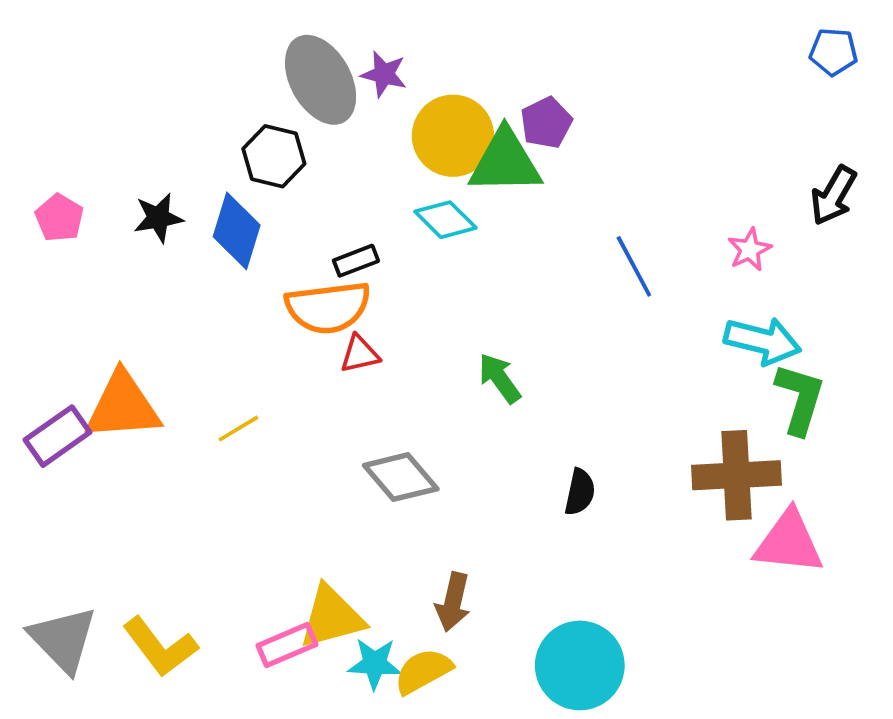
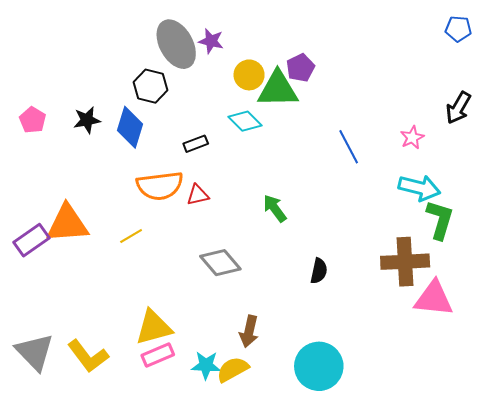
yellow circle: (453, 136) -> (249, 75), size x0.7
orange semicircle: (328, 307) -> (160, 186), moved
yellow triangle: (332, 617) -> (154, 327), moved

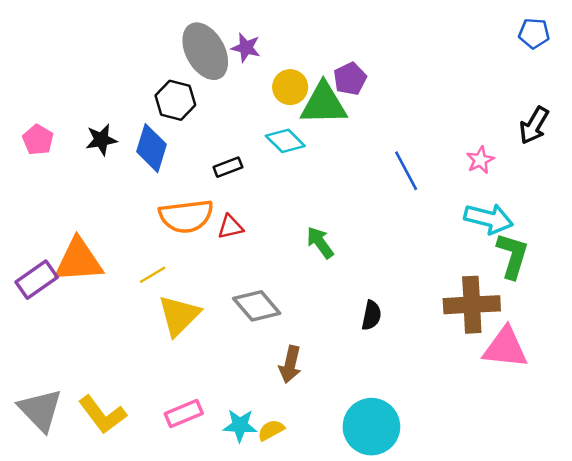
yellow triangle: (154, 327) -> (179, 315), moved, turned -30
brown arrow: (249, 331) -> (290, 364), moved
yellow semicircle: (233, 369) -> (271, 430), size x0.7

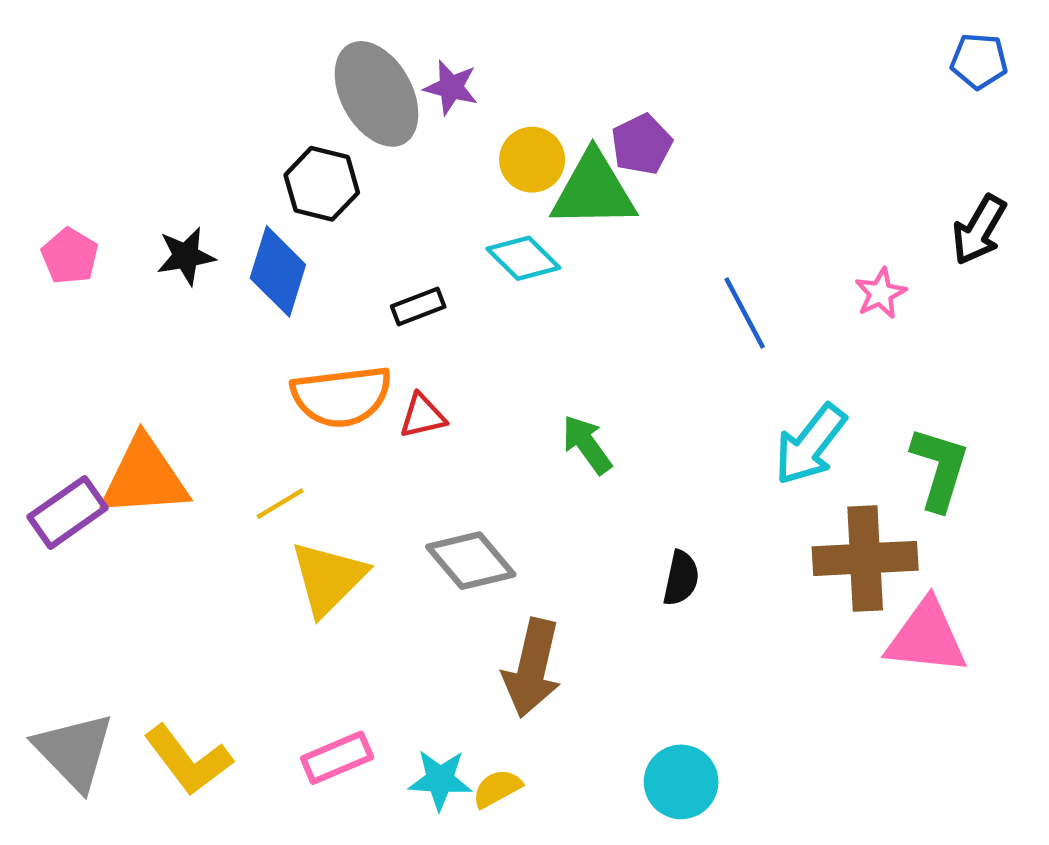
cyan arrow: (489, 219) -> (810, 444), moved, turned 114
brown arrow: (290, 364) -> (532, 668), size x1.4
cyan circle: (371, 427) -> (681, 782), size x0.7

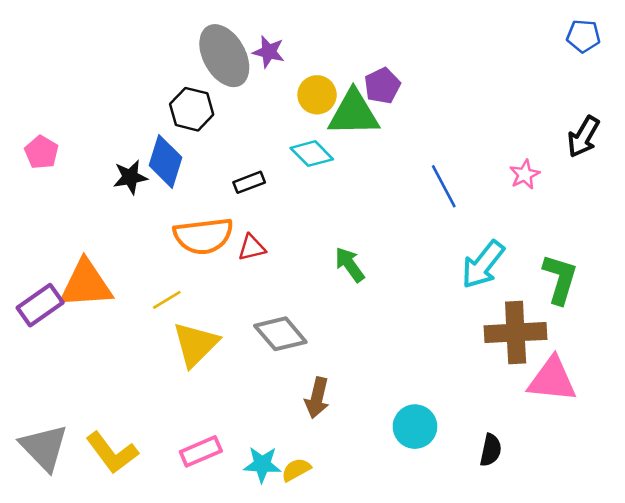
black star: (186, 256) -> (130, 177), moved
black semicircle: (681, 578) -> (491, 450), moved
brown arrow: (532, 668) -> (317, 398), size x0.7
cyan circle: (681, 782) -> (415, 427), moved

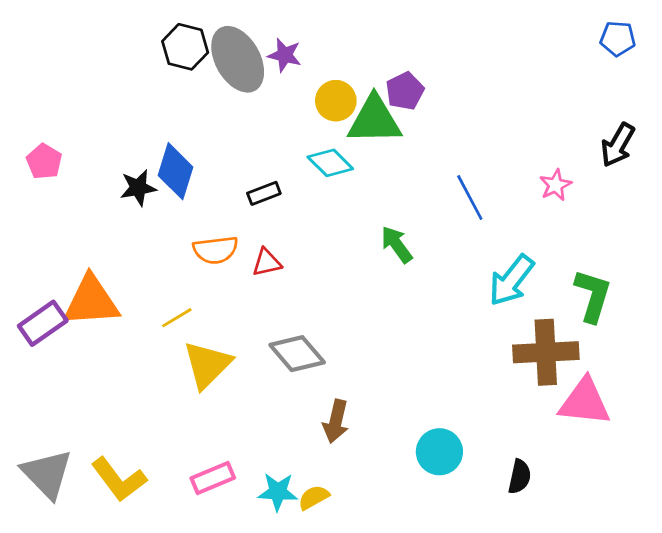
black hexagon: (192, 109) -> (185, 47), moved
orange semicircle: (203, 236) -> (216, 250), size x0.7
green arrow: (350, 265) -> (397, 244), moved

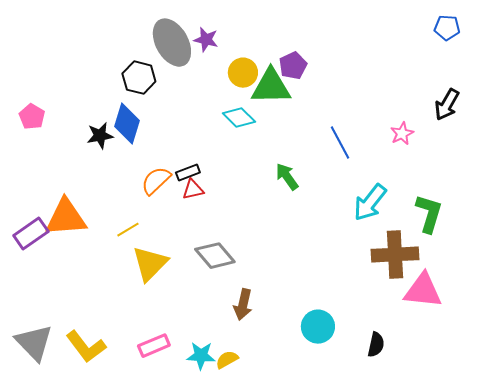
black hexagon: (185, 47) -> (139, 78), moved
black rectangle: (264, 193) -> (188, 173), moved
orange semicircle: (216, 250) -> (156, 181), turned 144

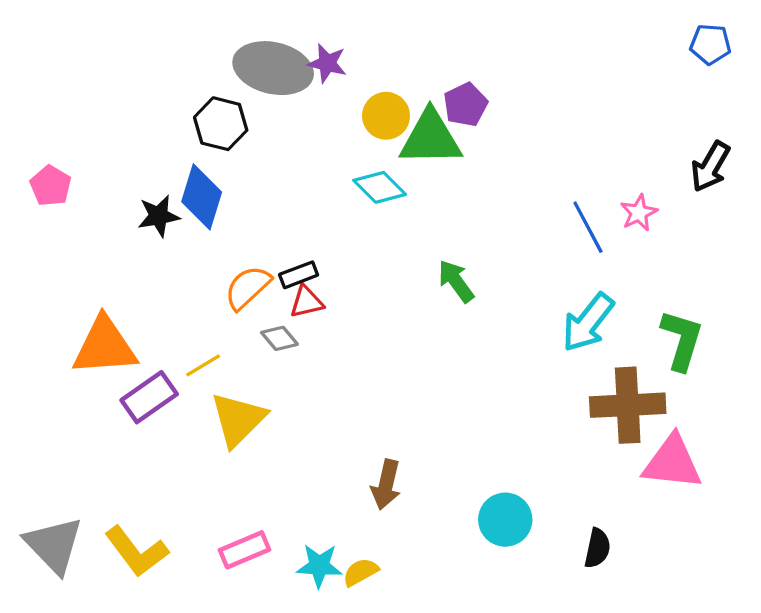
gray ellipse: (172, 43) -> (273, 68), turned -48
blue line: (340, 143) -> (588, 227), moved
purple rectangle: (31, 234) -> (149, 397), moved
gray diamond: (215, 256) -> (279, 338), moved, size x0.6

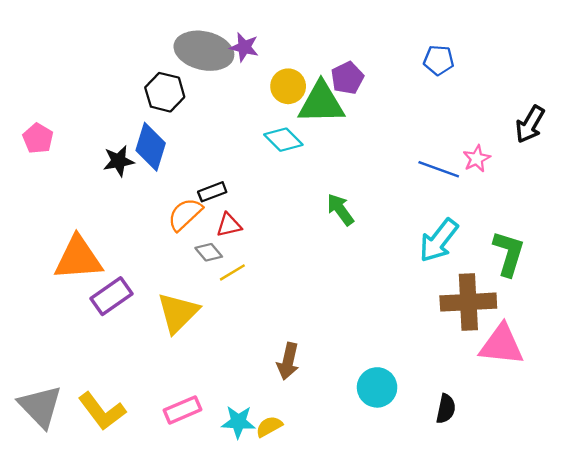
blue pentagon: (710, 44) -> (439, 60), moved
blue line: (588, 227) -> (439, 169), turned -42
black rectangle: (299, 275) -> (212, 192), moved
yellow line: (203, 365) -> (232, 272), moved

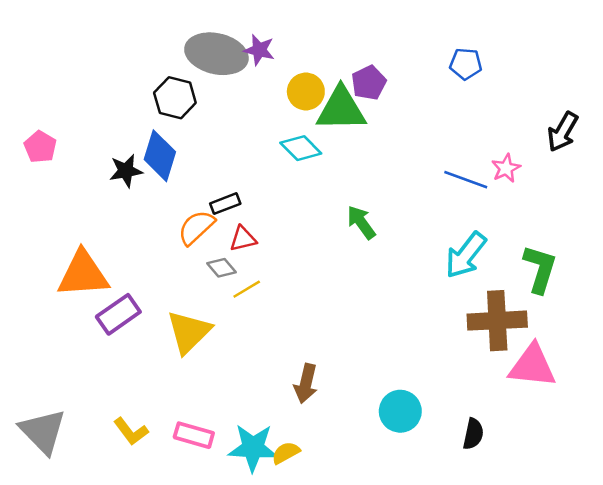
pink rectangle: (183, 410) -> (194, 435), turned 39
yellow L-shape: (102, 411) -> (131, 431), moved, size x0.7
cyan star: (238, 422) -> (253, 448), size x1.4

